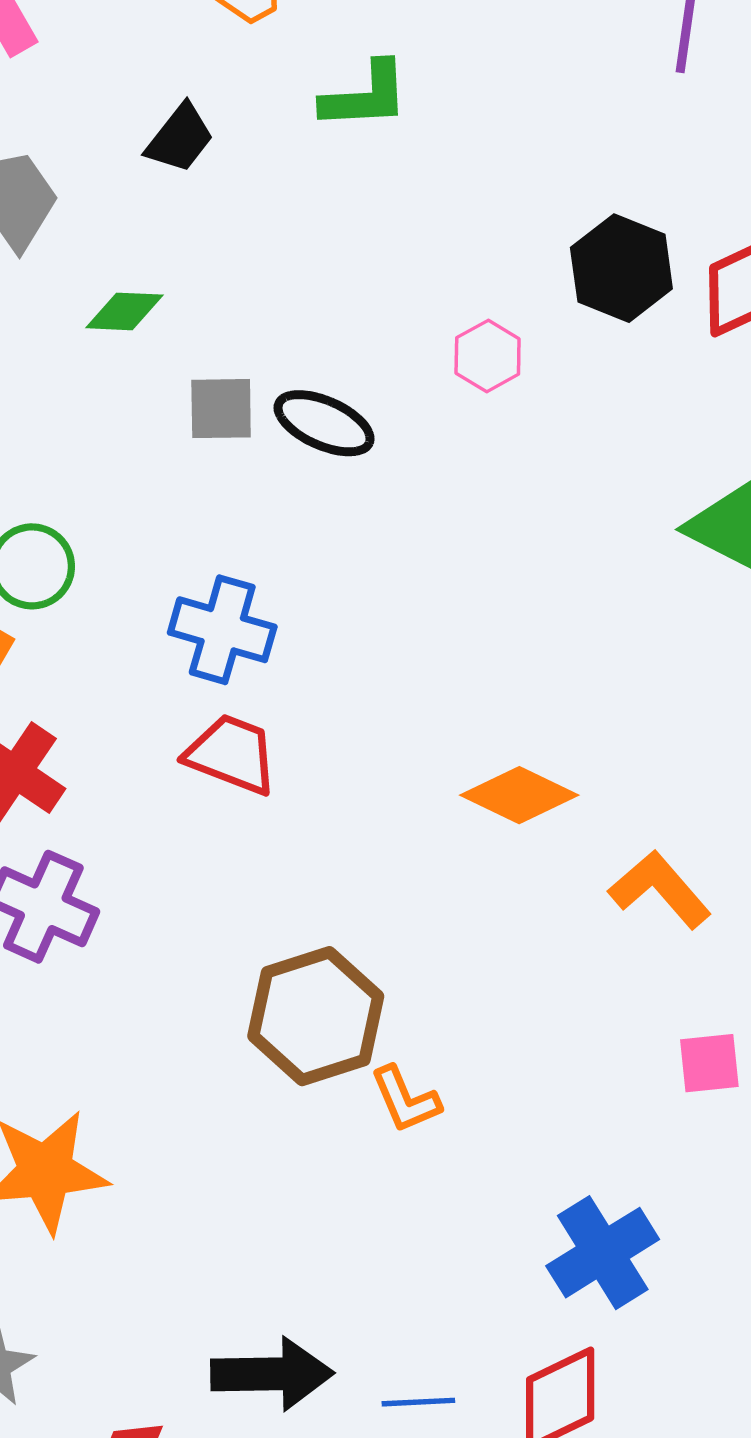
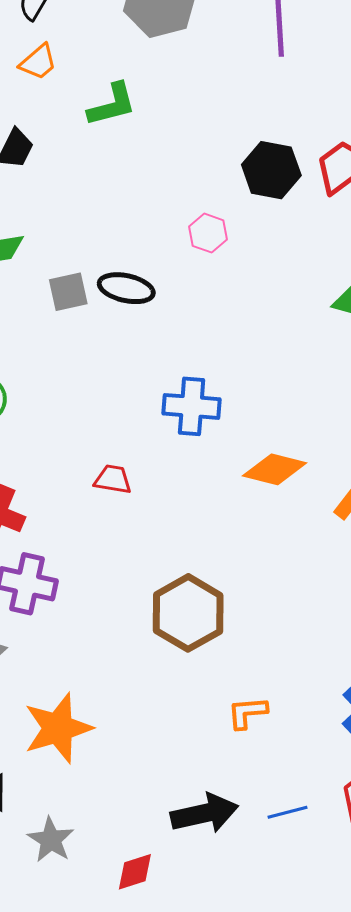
blue cross: (222, 630) -> (192, 406), moved
red trapezoid: (232, 754) -> (113, 479), size x0.7
orange L-shape: (405, 1100) -> (247, 713), moved, turned 120

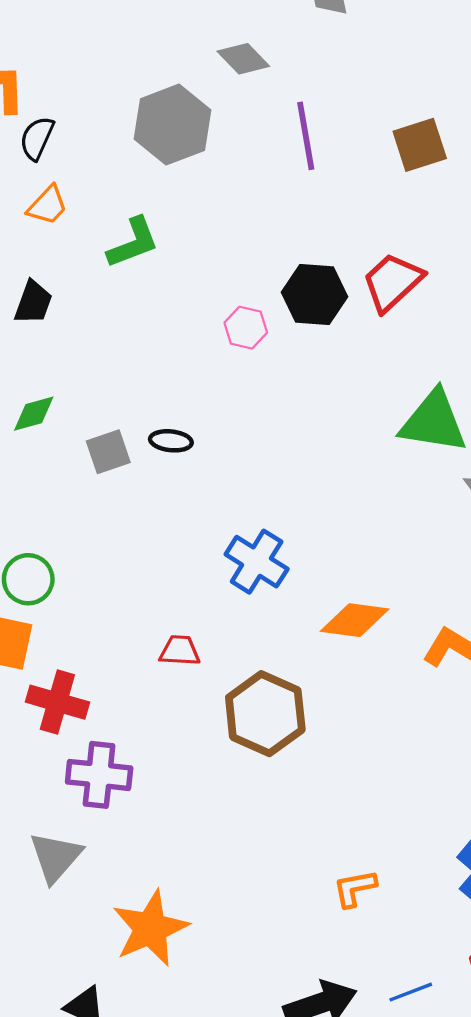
pink hexagon: (208, 233) -> (246, 328), moved
black ellipse: (126, 288) -> (171, 441), size x0.7
blue cross: (192, 406) -> (257, 562), turned 34
brown hexagon: (188, 613) -> (265, 714), moved

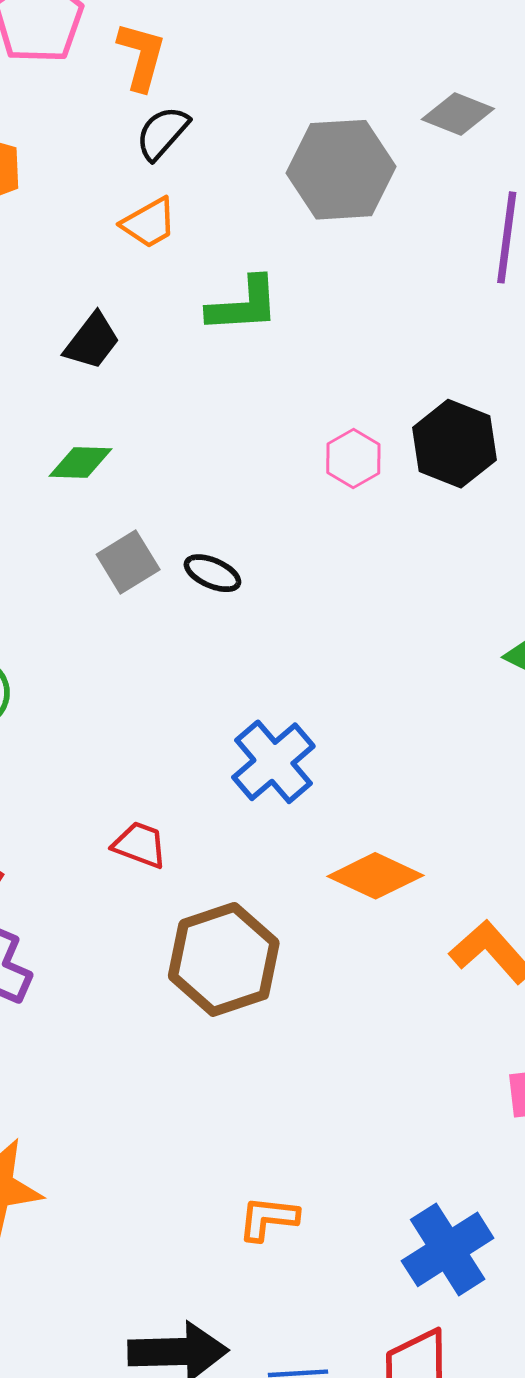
gray diamond: (243, 59) -> (458, 114), turned -42
green diamond: (34, 414) -> (81, 463), moved
gray square: (108, 452) -> (128, 562), turned -30

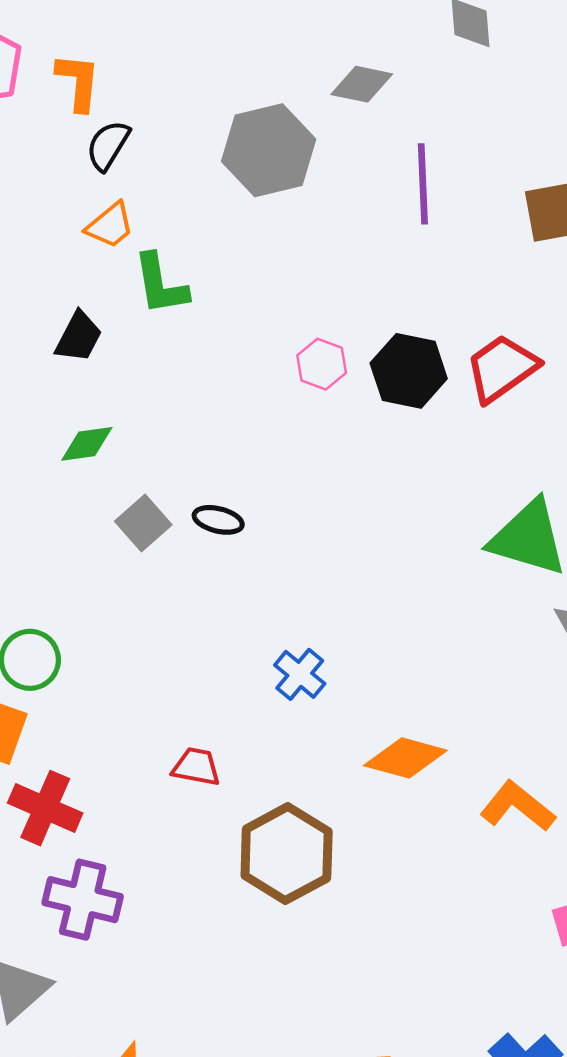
green L-shape: (243, 305) -> (160, 284), moved, turned 94
pink hexagon: (353, 458) -> (322, 364), moved
blue cross: (273, 762) -> (300, 674), size x0.7

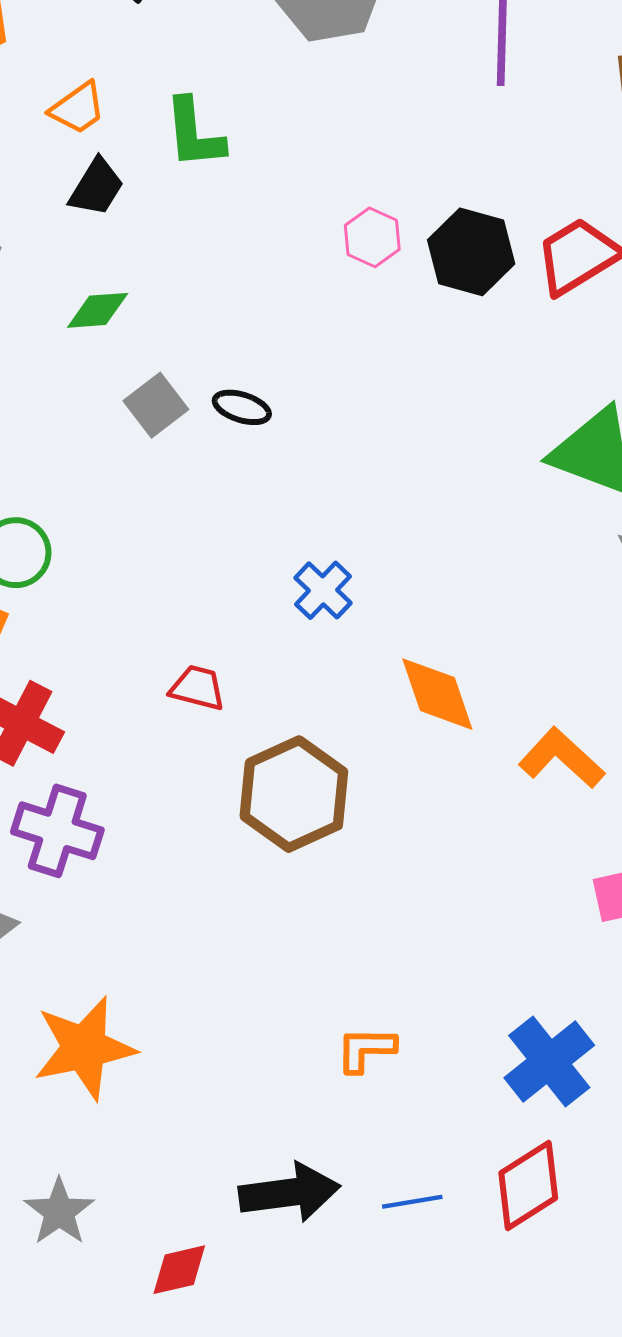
orange trapezoid: (110, 225) -> (78, 108), moved
orange diamond: (405, 758) -> (437, 694), turned 52

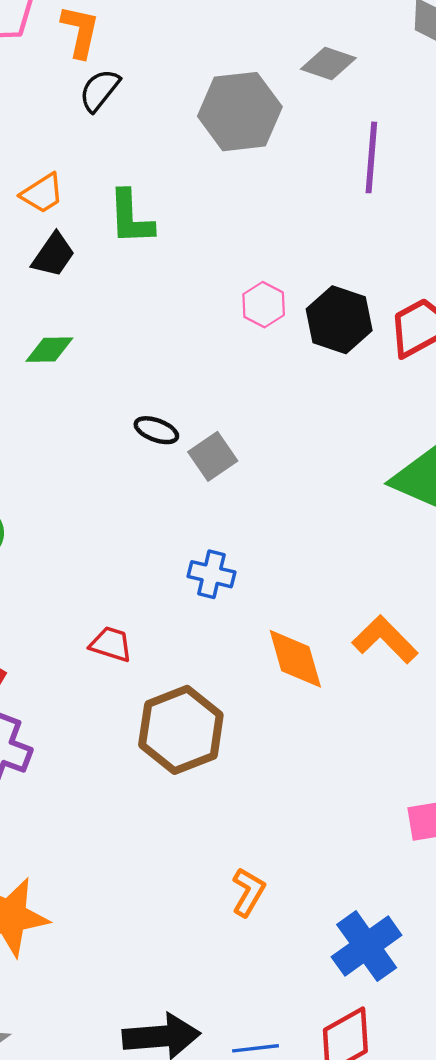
gray square: (156, 405) -> (213, 456), moved
blue cross: (323, 590) -> (211, 574), turned -33
orange L-shape: (562, 758) -> (385, 639), moved
orange L-shape: (366, 1049) -> (248, 892), moved, turned 117

